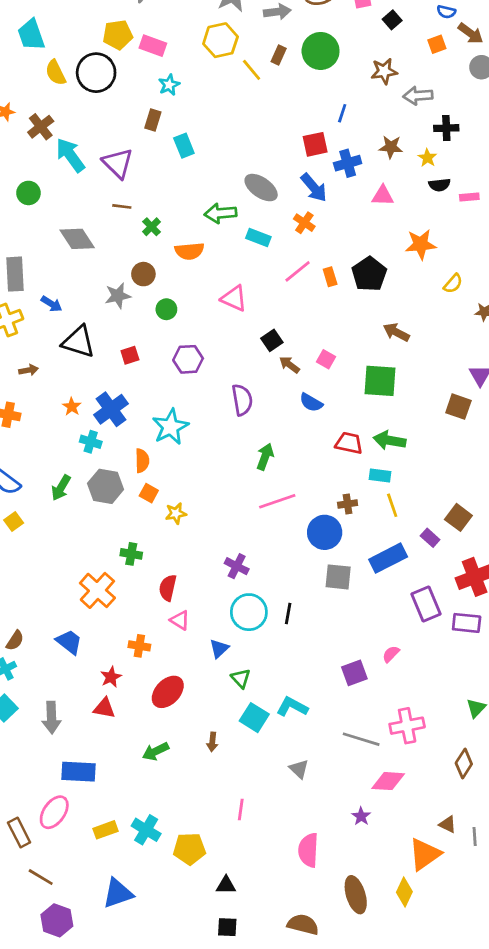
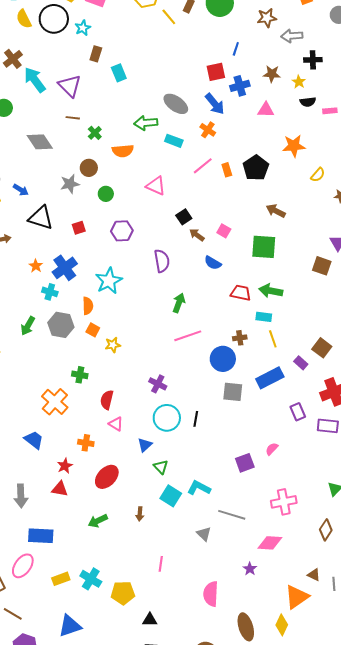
cyan star: (169, 85) -> (83, 28), moved
purple rectangle: (426, 604) -> (298, 412), size x0.7
gray line: (361, 739) -> (232, 515), moved

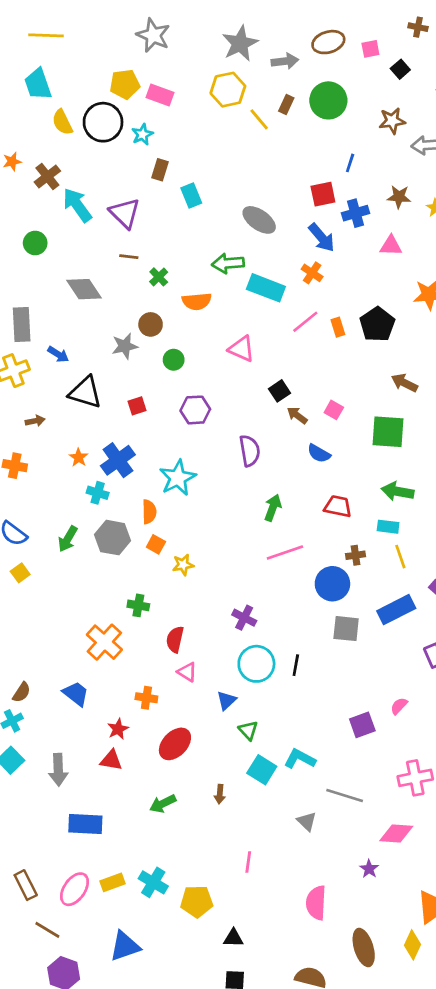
gray ellipse: (176, 104) -> (259, 220), moved
cyan rectangle: (174, 141) -> (266, 288), size x1.5
red trapezoid: (241, 293) -> (338, 506), moved
pink ellipse: (23, 566) -> (75, 889), moved

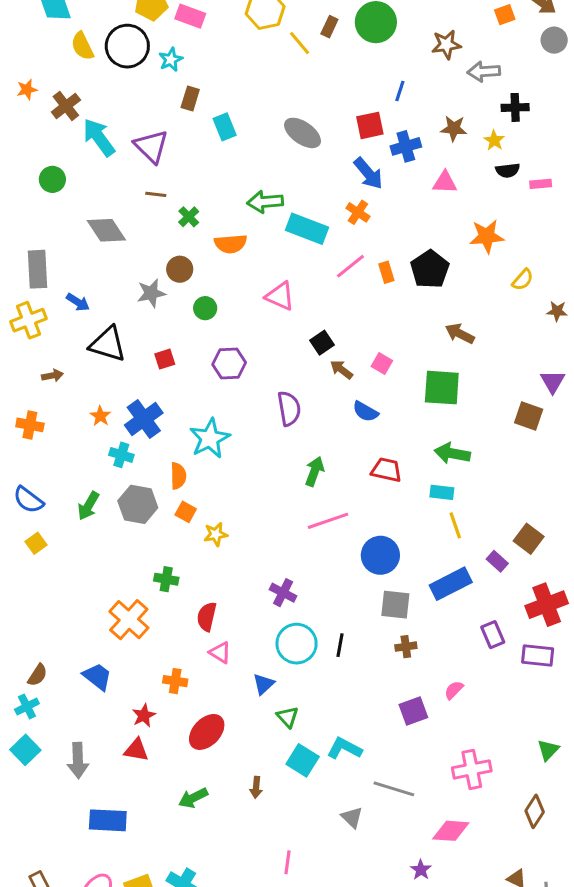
gray ellipse: (259, 220) -> (303, 133), moved
brown cross: (356, 555) -> (406, 647), moved

